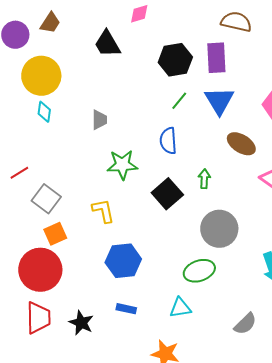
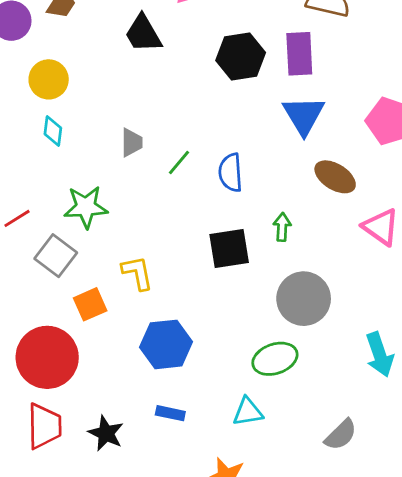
yellow circle: (41, 76) -> (49, 79), size x0.7
green line: (179, 101) -> (179, 163), moved
green star: (122, 165) -> (86, 207), moved
black square: (167, 194) -> (229, 248), turned 32
orange square: (55, 234) -> (90, 304), moved

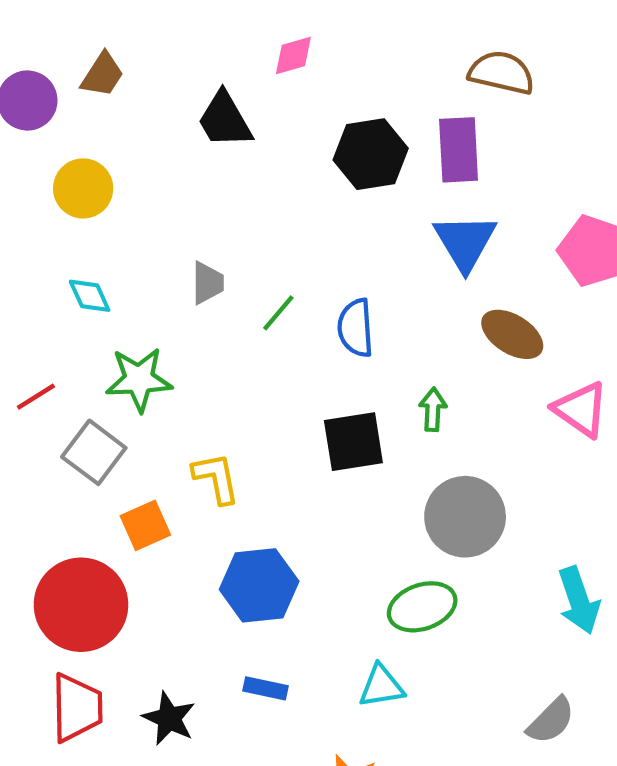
cyan diamond: (53, 131) -> (90, 296), moved, turned -32
gray semicircle: (341, 435) -> (551, 721), moved

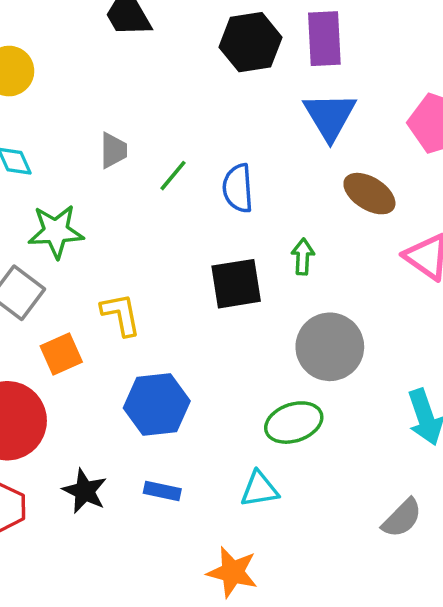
black star: (169, 718) -> (85, 491), moved

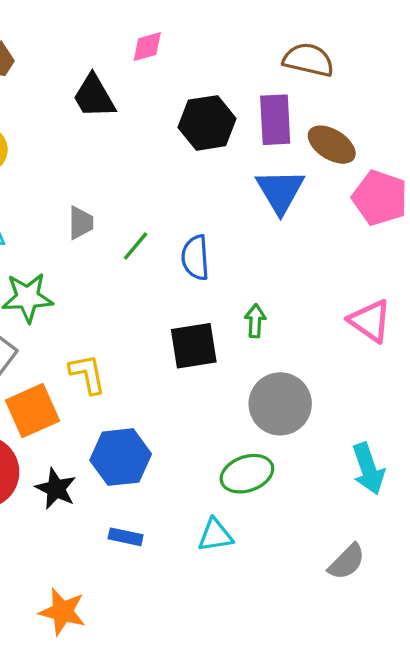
brown ellipse: (369, 194) -> (332, 145), moved
orange square: (61, 354) -> (33, 411), size x1.4
black star: (85, 491) -> (56, 489), moved
orange star: (232, 572) -> (62, 612), moved

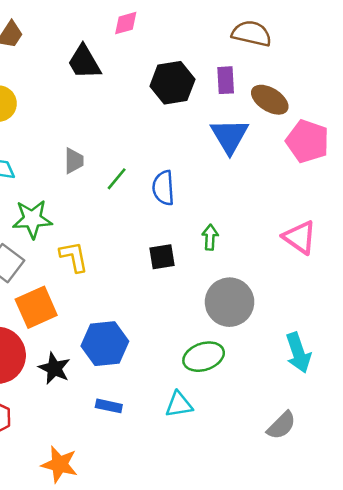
purple rectangle: (275, 120) -> (226, 80), size x0.7
black square: (194, 346) -> (162, 257), size x0.7
yellow L-shape: (87, 374) -> (74, 257), moved

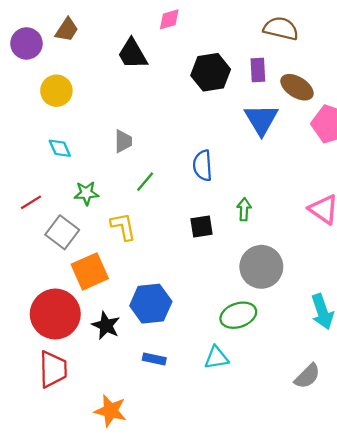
green line: (117, 179) -> (145, 182), moved
green star: (32, 219) -> (86, 193), size x0.7

